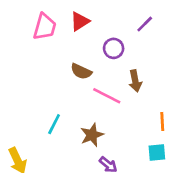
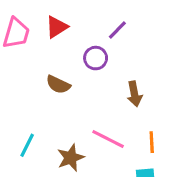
purple line: (145, 24) -> (117, 30), moved
brown arrow: (135, 81) -> (135, 94), moved
pink line: (107, 96) -> (108, 139), moved

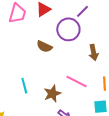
purple circle: (96, 58) -> (68, 29), size x1.5
cyan line: (27, 145) -> (24, 86), turned -42

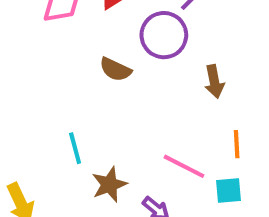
pink line: (76, 82) -> (184, 166), moved
brown star: (52, 94) -> (109, 185), moved

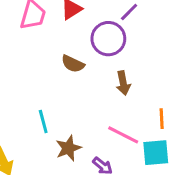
brown arrow: (214, 82) -> (123, 83), moved
cyan square: (228, 191) -> (156, 153), size x1.4

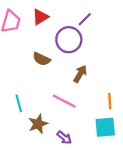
brown arrow: (123, 83) -> (80, 74), turned -138
pink line: (123, 135) -> (64, 101), moved

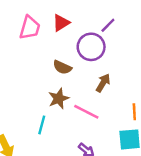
cyan line: (19, 103) -> (42, 125), moved, turned 30
brown star: (38, 124) -> (59, 99), moved

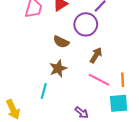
pink line: (86, 112) -> (99, 80), moved

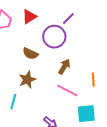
orange line: (123, 80) -> (93, 80), moved

